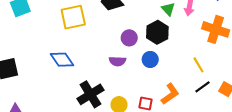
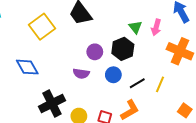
yellow square: (73, 17) -> (42, 27), turned -30
yellow line: (198, 65) -> (160, 84), turned 49
black line: (202, 87) -> (137, 83), moved

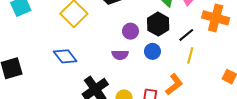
black line: (137, 83) -> (186, 35), moved
yellow line: (160, 84) -> (190, 56), moved

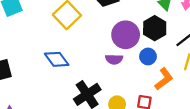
purple circle: (130, 31) -> (126, 35), size x1.6
orange L-shape: (174, 84) -> (164, 79), moved

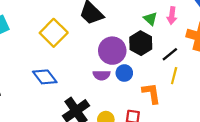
blue circle: (148, 56) -> (124, 73), moved
orange L-shape: (164, 79) -> (151, 93), turned -60

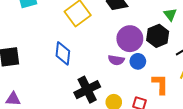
blue diamond: (45, 77) -> (63, 53), turned 35

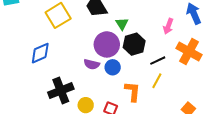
green triangle: (170, 14) -> (122, 24), moved
blue diamond: (63, 53) -> (40, 53), turned 55

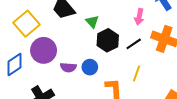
purple circle: (107, 44) -> (44, 50), moved
black line: (158, 61) -> (134, 44), moved

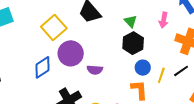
green triangle: (92, 22) -> (131, 21), moved
black line: (134, 44) -> (181, 71), moved
blue circle: (90, 67) -> (143, 68), moved

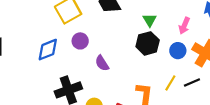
purple circle: (71, 53) -> (80, 41), size x0.6
blue circle: (143, 68) -> (178, 51), moved
purple semicircle: (95, 70) -> (102, 63), turned 42

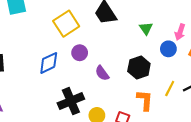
black hexagon: (148, 43) -> (139, 67), moved
blue circle: (178, 51) -> (168, 49), moved

